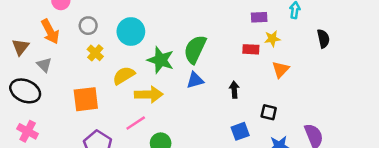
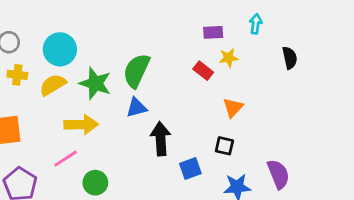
red rectangle: (251, 49) -> (203, 71), turned 35
yellow cross: (95, 53) -> (17, 75), turned -35
orange triangle: (281, 70) -> (233, 107), moved
yellow semicircle: (124, 75) -> (53, 85), moved
black arrow: (234, 90) -> (161, 139), moved, size x1.6

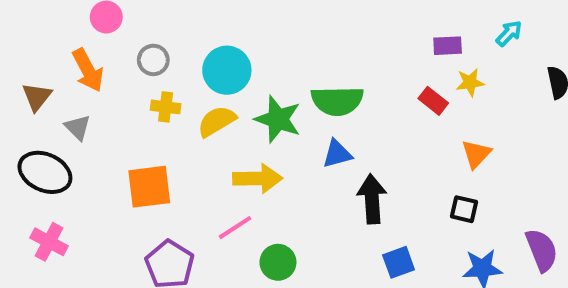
cyan arrow: (256, 24) -> (509, 33), turned 36
green semicircle: (136, 71) -> (337, 101), turned -116
blue square: (190, 168) -> (399, 262), moved

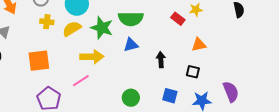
orange triangle: (476, 154) -> (199, 45), turned 35
black arrow: (372, 199) -> (161, 60), moved, size x0.7
green circle: (278, 262) -> (131, 98), moved
blue square: (399, 262) -> (170, 96), moved, turned 35

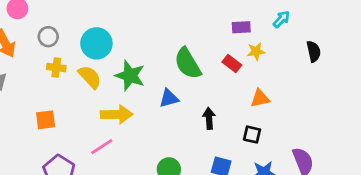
green semicircle: (131, 19) -> (188, 63), moved, turned 60
yellow semicircle: (72, 29) -> (90, 77), turned 78
orange square: (39, 61) -> (46, 120), size x0.7

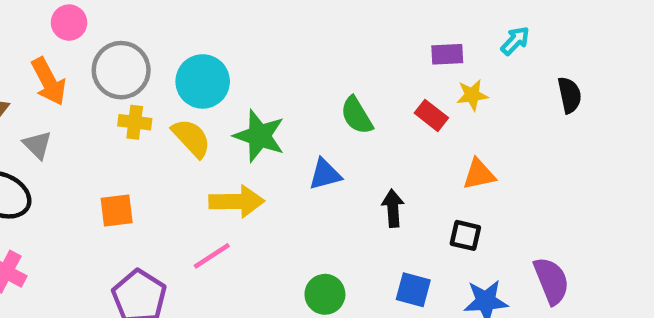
gray circle: (48, 37) -> (121, 70), size x1.6
green semicircle: (188, 63) -> (357, 115), size x0.7

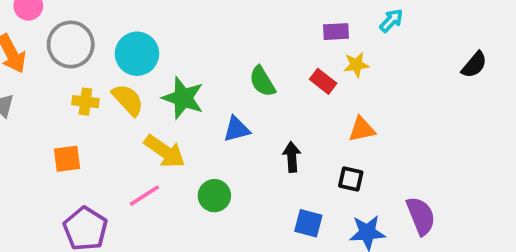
black semicircle: (570, 95) -> (474, 65), moved, turned 52
yellow cross: (135, 122) -> (85, 102), moved
yellow arrow: (237, 201) -> (165, 151), turned 36
green circle: (325, 294) -> (214, 196), moved

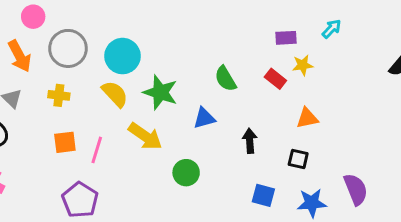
yellow cross: (85, 102) -> (59, 95), moved
pink line: (144, 196) -> (97, 150), moved, turned -40

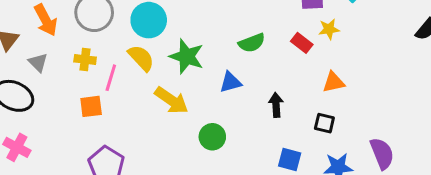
green semicircle: (225, 79) -> (252, 43), turned -80
pink line: (97, 150) -> (111, 78), moved

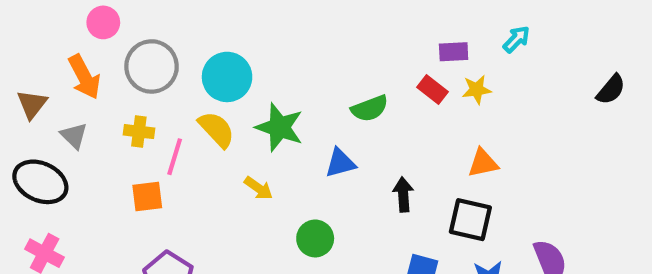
red rectangle: (302, 43) -> (433, 90), moved
yellow arrow: (171, 100) -> (258, 188), size x0.6
black square: (324, 123) -> (470, 220), size x1.5

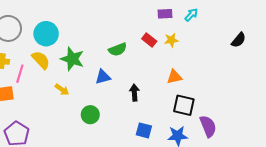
purple rectangle: (454, 52) -> (165, 14), moved
black square: (470, 220) -> (184, 105), moved

